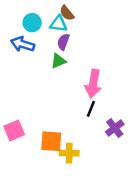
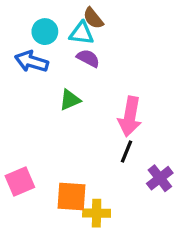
purple semicircle: (63, 42) -> (88, 58), turned 98
green triangle: (58, 61) -> (70, 100), moved

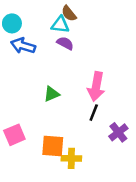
cyan circle: (45, 32) -> (12, 23), moved
green triangle: (70, 100) -> (52, 94), moved

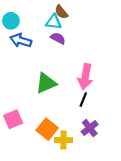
green triangle: (52, 94) -> (46, 83), size x1.5
purple cross: (118, 132) -> (90, 128), moved
orange square: (53, 146) -> (47, 129), turned 35

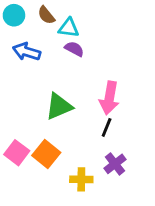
brown semicircle: (61, 12) -> (46, 15), moved
cyan circle: (11, 21) -> (14, 15), moved
pink square: (13, 119) -> (17, 153), turned -30
orange square: (47, 129) -> (46, 154), moved

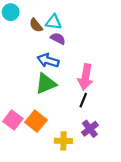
brown semicircle: (46, 15) -> (36, 25), moved
blue arrow: (27, 52) -> (48, 61), moved

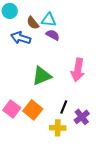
blue arrow: (48, 61) -> (21, 38), moved
black line: (83, 100) -> (64, 107), moved

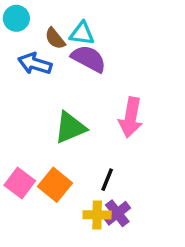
purple semicircle: (53, 35) -> (89, 59), size x1.5
purple cross: (82, 117) -> (117, 213), moved

